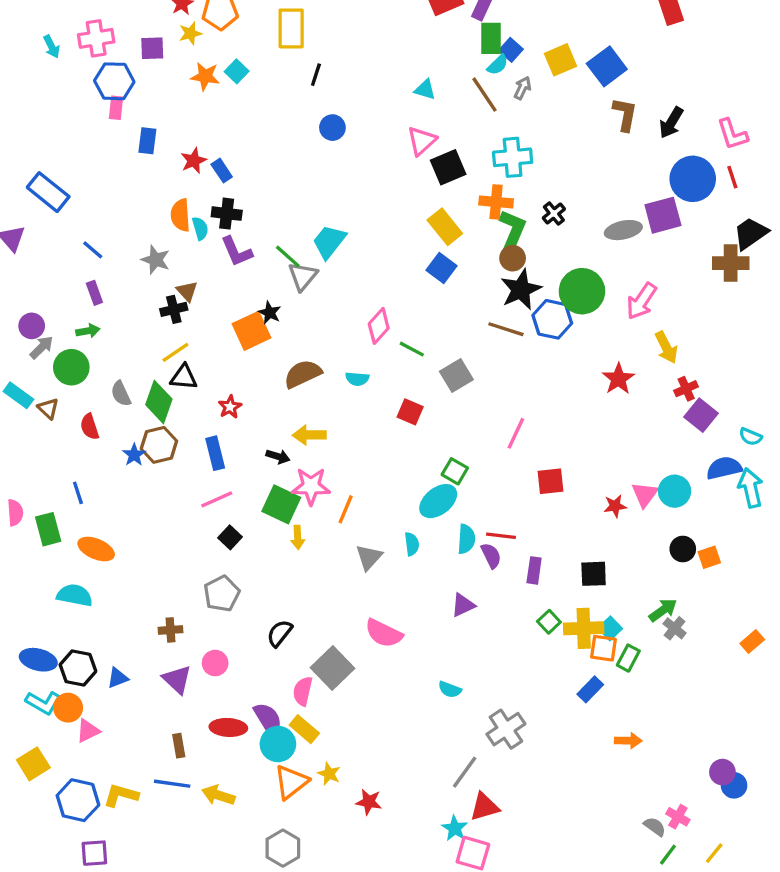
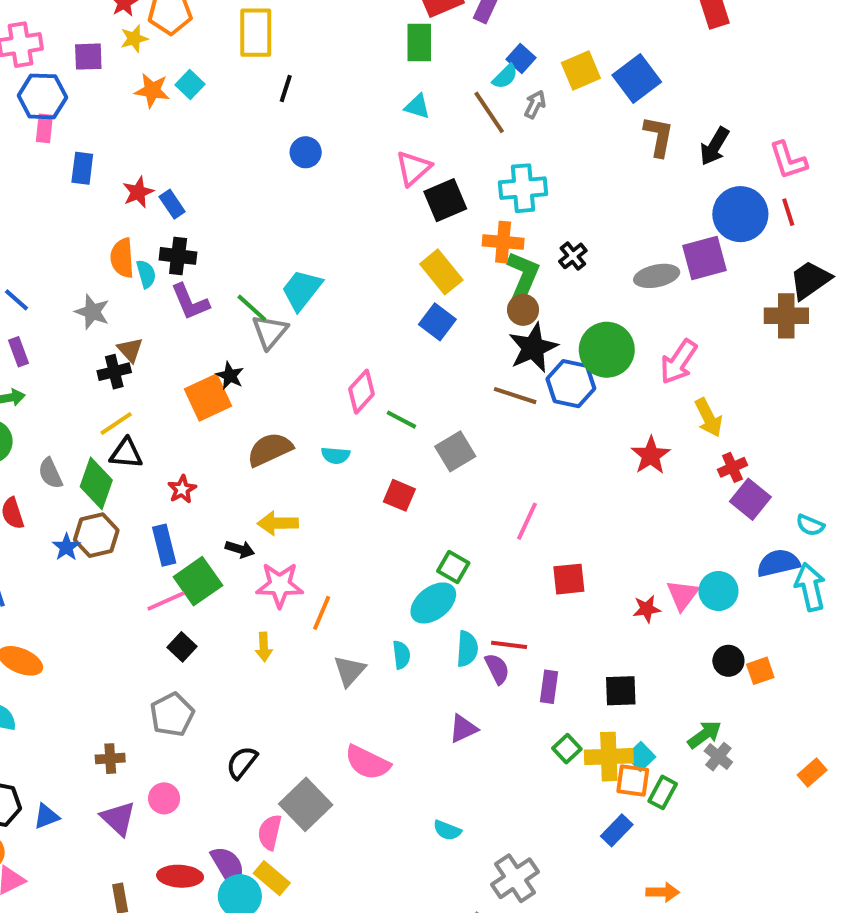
green rectangle: (491, 38) -> (419, 43), moved
green square: (281, 504) -> (198, 581), moved, turned 30

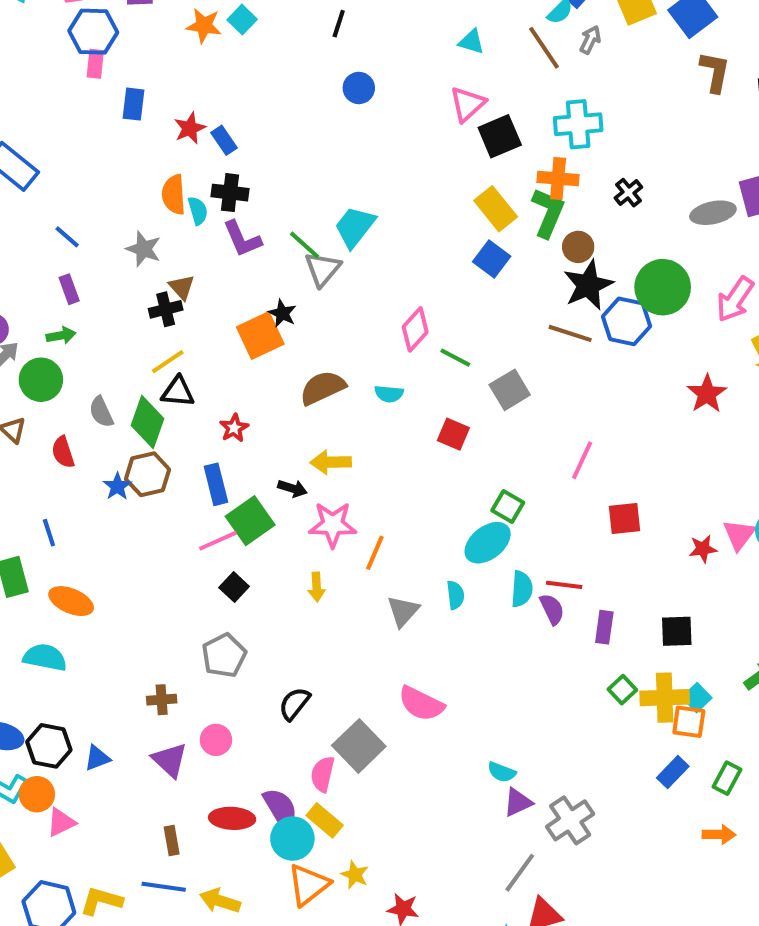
green L-shape: (523, 276) -> (548, 213), moved
purple triangle: (463, 729) -> (518, 802), moved
green rectangle: (663, 792) -> (727, 778), moved

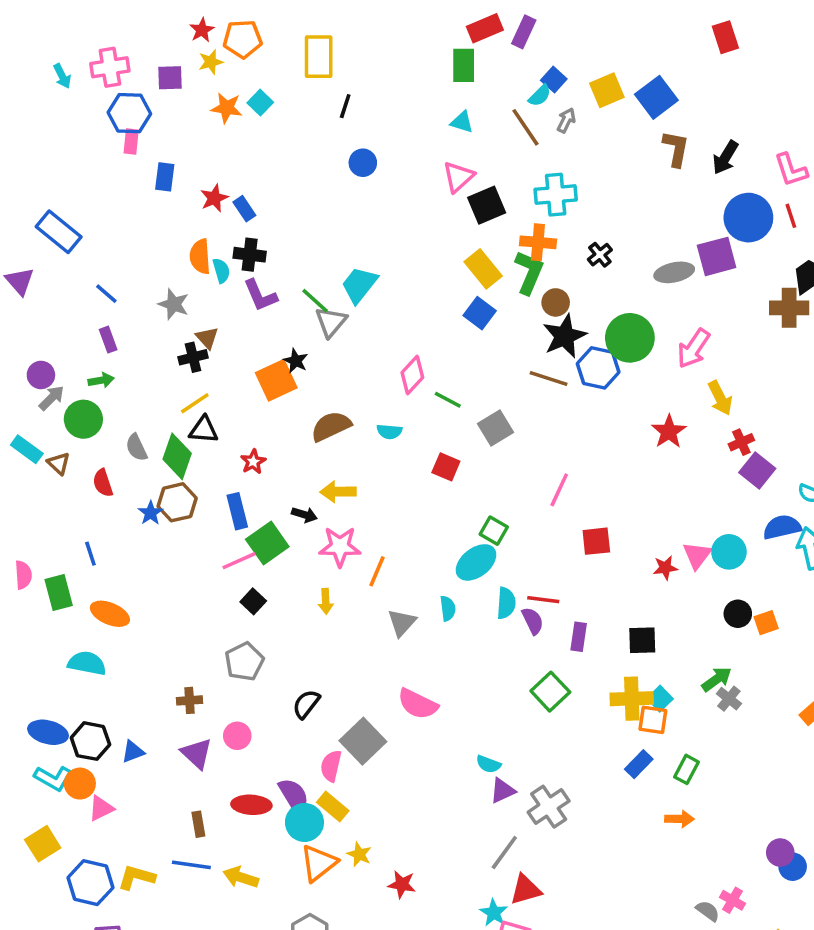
green square: (622, 690) -> (550, 692), moved, size x1.5

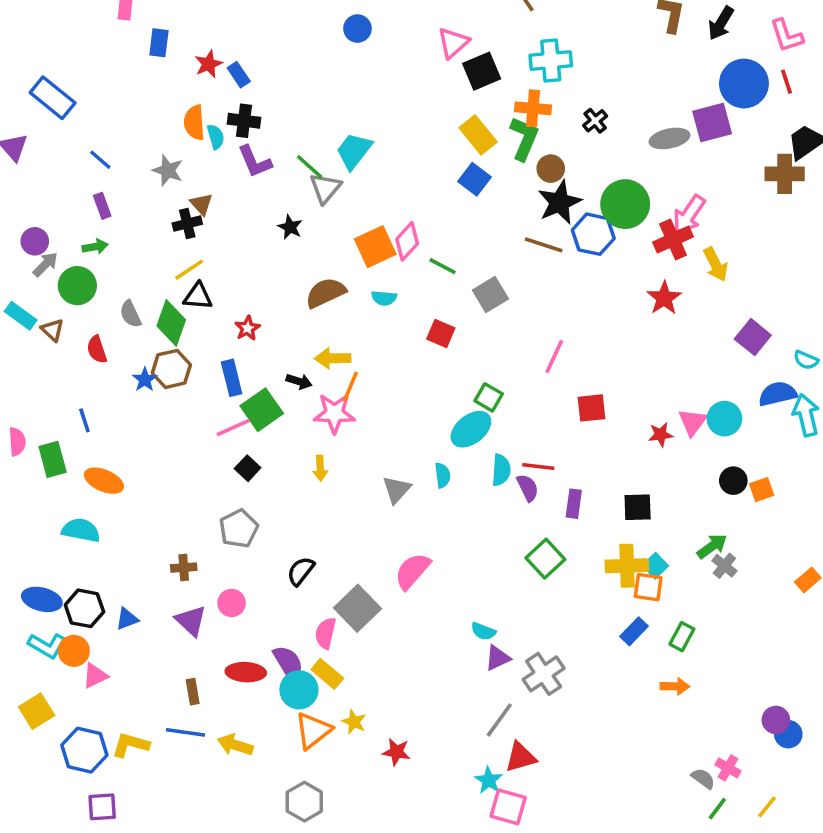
orange square: (276, 380) -> (375, 247), moved
red cross: (741, 442) -> (673, 240), moved, size x1.5
orange line: (377, 571) -> (350, 387), moved
pink semicircle: (418, 704) -> (412, 571), turned 105

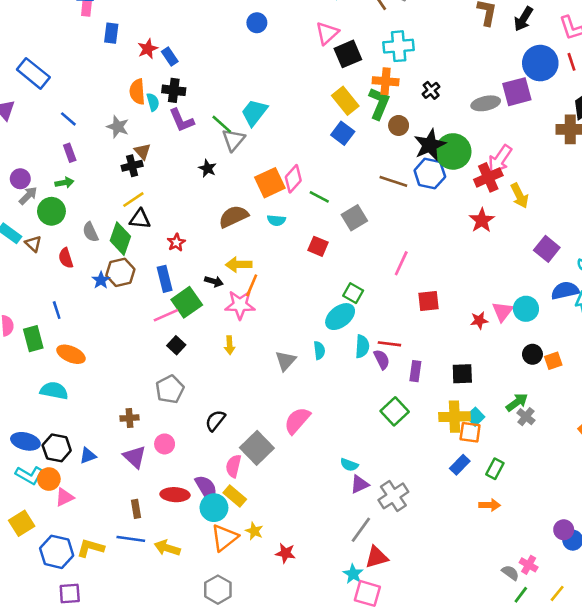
black star: (560, 202) -> (430, 145), moved

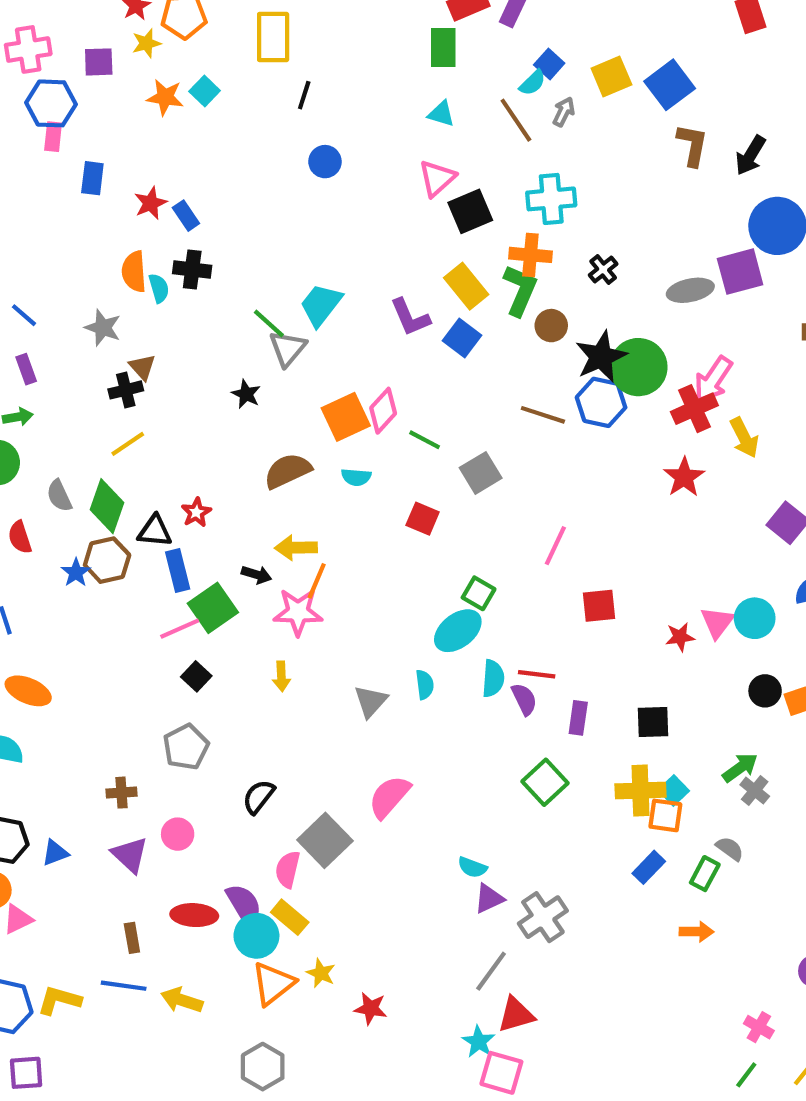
purple L-shape: (181, 120) -> (410, 317), moved
black triangle: (140, 219) -> (155, 531), moved
gray semicircle: (510, 573) -> (730, 849), moved

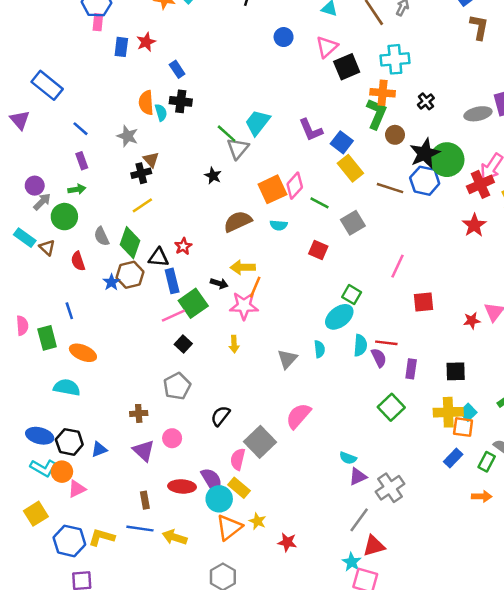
blue circle: (325, 162) -> (284, 37), moved
red star: (151, 203) -> (146, 42), moved
yellow rectangle: (466, 286) -> (350, 168), moved

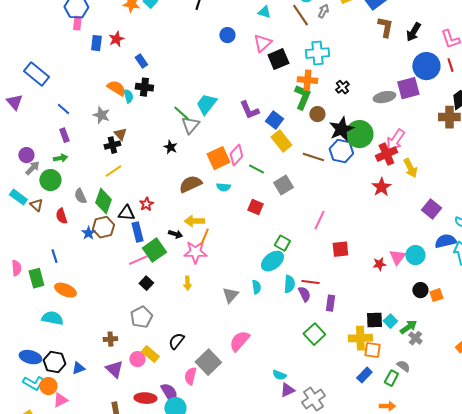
orange semicircle: (146, 103) -> (116, 88), turned 126
black square: (456, 371) -> (374, 320), moved
cyan square: (468, 412) -> (390, 321), moved
yellow rectangle: (239, 488) -> (150, 354), moved

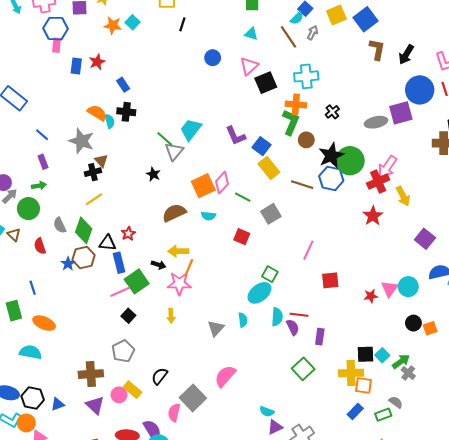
gray star: (101, 115) -> (82, 141), size x1.4
brown cross: (110, 339) -> (91, 374), size x1.6
green rectangle: (391, 378) -> (383, 415), turned 42

